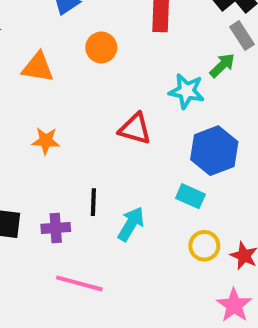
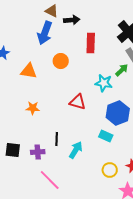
yellow circle: (204, 246) -> (110, 170), moved
pink line: (79, 283) -> (50, 180), turned 30

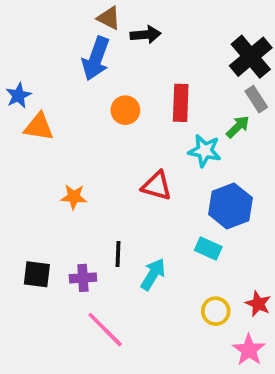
red rectangle: (91, 43) -> (181, 103), moved
orange triangle: (29, 71) -> (39, 127), moved

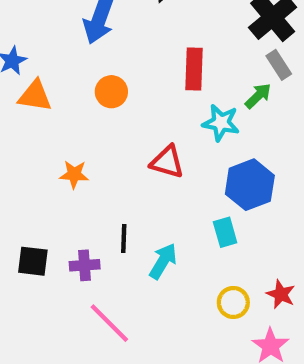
orange circle: (125, 110) -> (111, 92), moved
cyan rectangle: (208, 248) -> (225, 232), turned 50

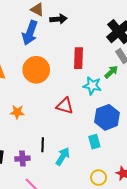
orange circle: (111, 92) -> (36, 70), size x1.6

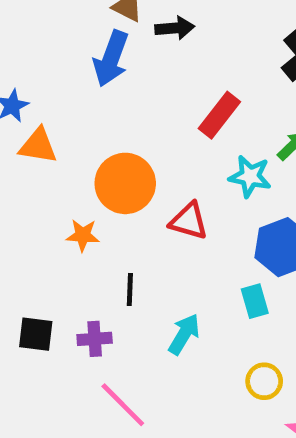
red rectangle: (78, 58) -> (219, 115), turned 36
orange circle: (36, 70) -> (125, 183), moved
black line: (43, 145) -> (130, 289), moved

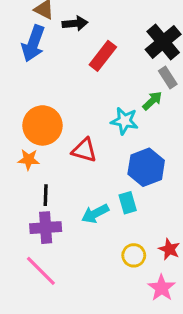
red rectangle: (219, 115) -> (103, 56), moved
orange star: (83, 235) -> (29, 159), moved
cyan arrow: (184, 334) -> (95, 214), moved, turned -148
purple cross: (95, 339) -> (46, 228), moved, size x1.4

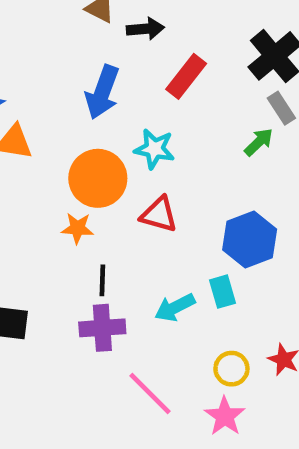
blue arrow: (33, 43) -> (102, 92), moved
cyan star: (124, 121) -> (154, 149), moved
pink line: (41, 271) -> (150, 394), moved
pink star: (162, 288) -> (225, 416), moved

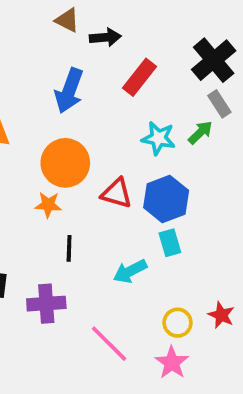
cyan star: (154, 149) -> (158, 138), moved
blue hexagon: (250, 239) -> (166, 199), moved
cyan rectangle: (222, 292) -> (170, 243), moved
purple cross: (102, 328) -> (46, 304), moved

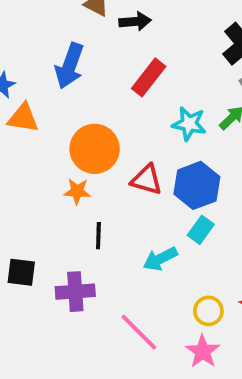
red rectangle: (139, 77) -> (149, 77), moved
blue arrow: (69, 91) -> (69, 66), moved
cyan rectangle: (170, 243) -> (201, 230), turned 52

